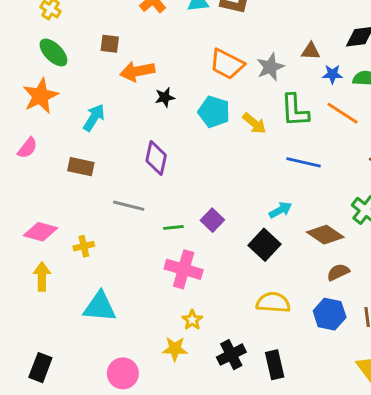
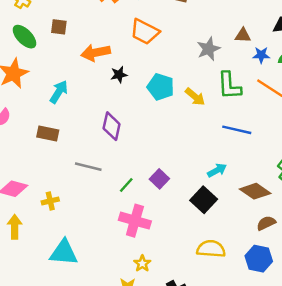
brown square: (110, 44) -> (59, 27), moved
orange trapezoid: (227, 64) -> (145, 32), moved
green line: (173, 227) -> (126, 185), turned -42

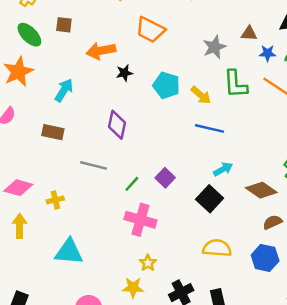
blue line: (237, 130) -> (210, 128), moved

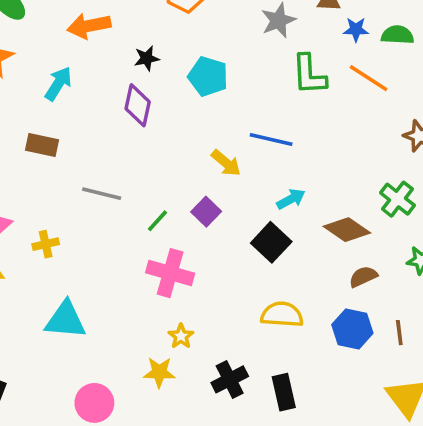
orange arrow: (101, 51) -> (89, 26), moved
yellow arrow: (201, 95) -> (226, 163), moved
purple diamond: (117, 125) -> (138, 105), moved

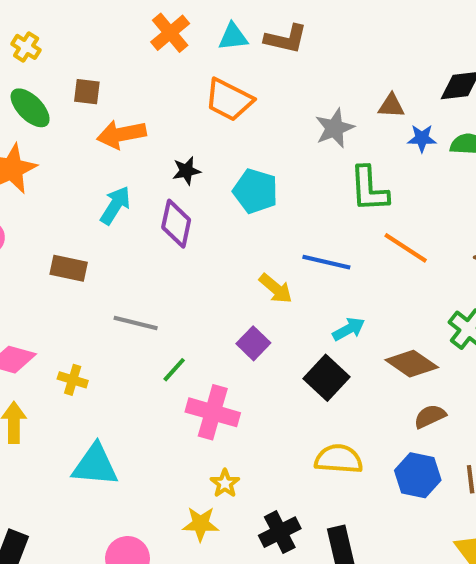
orange line: (369, 78) -> (406, 248), moved
cyan arrow: (58, 84) -> (115, 205), moved
green line: (158, 221) -> (174, 370), moved
yellow cross: (46, 244) -> (73, 380), turned 30

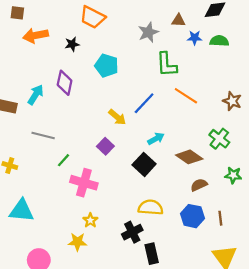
black star: (186, 171) -> (72, 44), moved
cyan arrow: (115, 205) -> (36, 95), moved
blue line: (326, 262) -> (144, 103), turned -60
black cross: (280, 532) -> (132, 232), moved

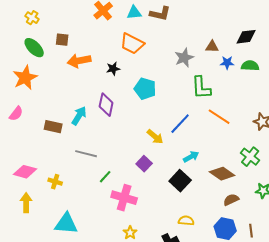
yellow semicircle: (151, 207) -> (186, 221), size x0.7

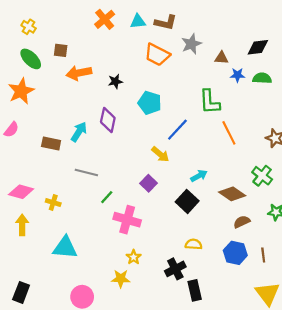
orange trapezoid: (132, 44) -> (157, 55), moved
gray star: (184, 58) -> (191, 44), moved
orange line: (219, 117) -> (229, 133), turned 30
blue line: (180, 124) -> (177, 130), moved

